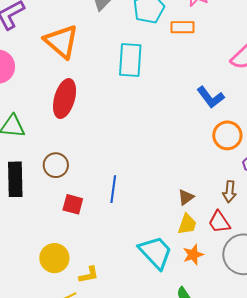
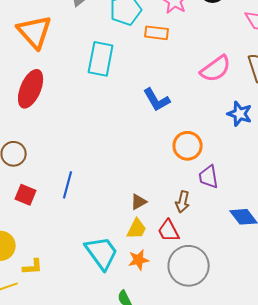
blue L-shape: (210, 97) -> (157, 100), moved

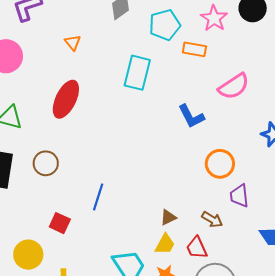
orange triangle: (35, 32) -> (73, 42), size x0.5
pink semicircle: (216, 69) -> (234, 86), moved
red square: (26, 195) -> (60, 223), moved
brown arrow: (183, 202) -> (212, 219), turned -75

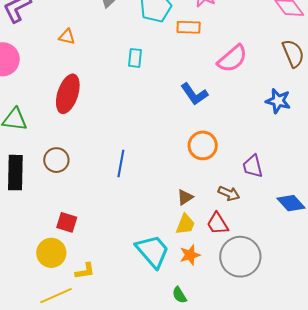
orange triangle: (73, 42) -> (67, 37), turned -30
cyan rectangle: (137, 73) -> (135, 58), size x0.6
orange circle: (220, 164) -> (203, 145), moved
blue line: (98, 197) -> (121, 164), moved
red square: (60, 223) -> (67, 222), moved

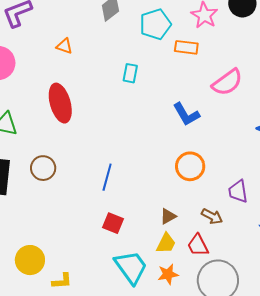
red ellipse: (68, 94) -> (60, 103), turned -39
red square: (67, 222) -> (113, 223), moved

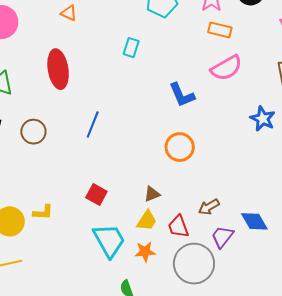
orange rectangle: (186, 47) -> (220, 30), moved
blue line: (107, 177) -> (93, 125), moved
purple trapezoid: (238, 191) -> (222, 237), moved, turned 40
brown arrow: (212, 216) -> (209, 207), moved, turned 115
yellow L-shape: (62, 281) -> (43, 212), moved

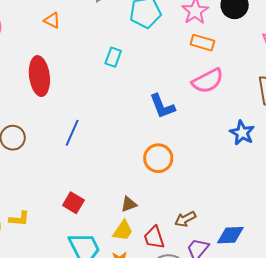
blue diamond: (254, 221) -> (230, 235), turned -64

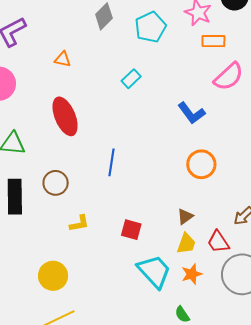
cyan rectangle: (113, 57) -> (131, 79), turned 42
yellow L-shape: (19, 219) -> (79, 223), moved

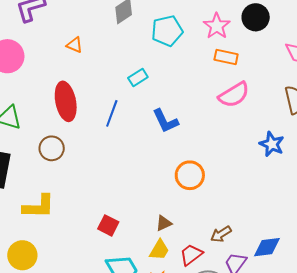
blue L-shape: (191, 113) -> (165, 121), moved
blue line: (112, 162) -> (112, 113), moved
brown circle: (56, 183) -> (52, 148), moved
yellow L-shape: (79, 223) -> (39, 206), moved, size x1.6
red trapezoid: (218, 242) -> (191, 255), turned 75

